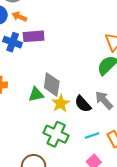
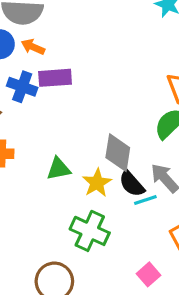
gray diamond: (52, 85) -> (118, 153), moved
cyan line: (92, 135) -> (145, 200), moved

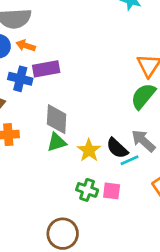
gray diamond: (118, 153) -> (57, 119), moved
green cross: (90, 231) -> (87, 190), size x0.7
pink square: (149, 274) -> (112, 191), moved, turned -36

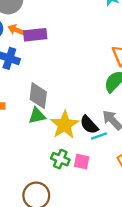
purple rectangle: (46, 69) -> (35, 35), moved
yellow star: (89, 150) -> (64, 125), size x1.4

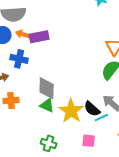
green triangle: (37, 116) -> (47, 105), turned 42
green cross: (60, 159) -> (49, 143), moved

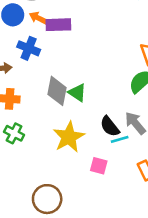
green triangle: (47, 105) -> (77, 93), moved
yellow star: (71, 111) -> (69, 137), moved
green cross: (49, 143) -> (14, 133), moved

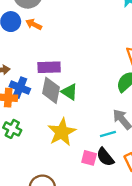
purple rectangle: (58, 25) -> (49, 67), moved
blue cross: (29, 48) -> (20, 88), moved
black semicircle: (110, 126) -> (105, 157), moved

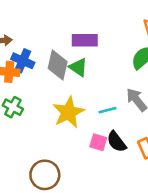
purple rectangle: (49, 67) -> (85, 40), moved
cyan line: (108, 134) -> (108, 110), moved

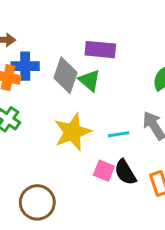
blue cross: (23, 61) -> (25, 66), turned -30

